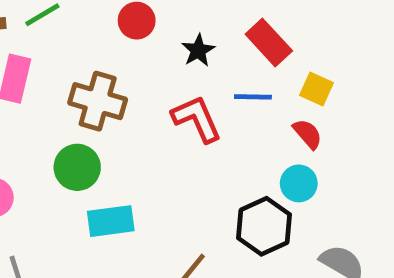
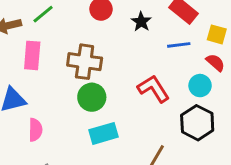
red L-shape: (197, 119) -> (154, 89), moved
green circle: (77, 167) -> (92, 97), moved
cyan circle: (299, 183) -> (200, 86), moved

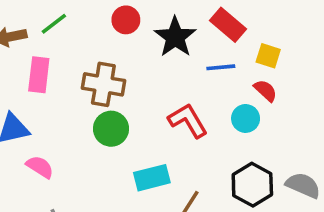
black star: (141, 22) -> (175, 37), size x1.6
black hexagon: (197, 123) -> (252, 185), moved
pink semicircle: (35, 130) -> (40, 167), turned -60
cyan rectangle: (104, 133) -> (152, 178), moved

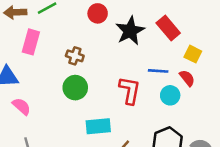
blue line: (221, 67) -> (158, 71), moved
brown cross: (103, 84) -> (75, 56), size x0.6
red L-shape: (188, 121) -> (130, 90), turned 32

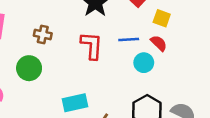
green circle: (75, 88) -> (29, 68), moved
red L-shape: (130, 90) -> (92, 45), moved

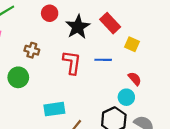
red semicircle: (159, 43) -> (135, 79), moved
cyan circle: (144, 63) -> (126, 97), moved

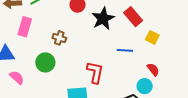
red L-shape: (72, 62) -> (95, 72), moved

